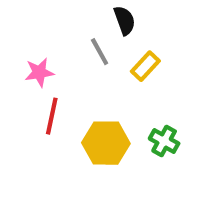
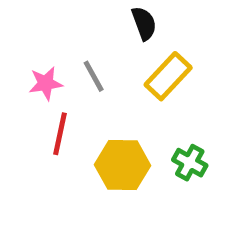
gray line: (100, 52) -> (94, 76), moved
yellow rectangle: (145, 66) -> (168, 76), size x1.4

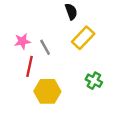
gray line: (94, 76) -> (45, 47), moved
yellow hexagon: (122, 165) -> (47, 91), moved

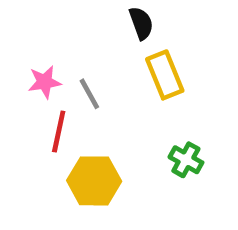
yellow rectangle: (83, 38) -> (165, 75), turned -65

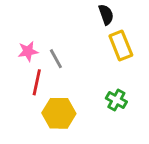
black semicircle: (141, 23) -> (106, 14), moved
yellow rectangle: (165, 75) -> (121, 45), moved

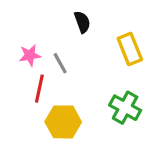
black semicircle: (106, 14) -> (82, 22), moved
green cross: (116, 100) -> (125, 108), size x1.4

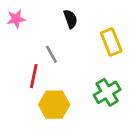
pink star: (30, 55) -> (16, 19), moved
green cross: (125, 108) -> (107, 92), turned 30

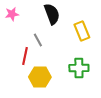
black semicircle: (70, 19) -> (52, 14), size x1.5
green cross: (107, 92) -> (79, 68), turned 30

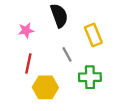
pink star: (12, 14) -> (26, 30), moved
gray line: (38, 40) -> (67, 54), moved

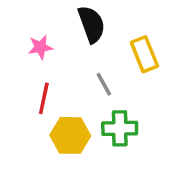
green cross: (90, 77) -> (120, 128), moved

